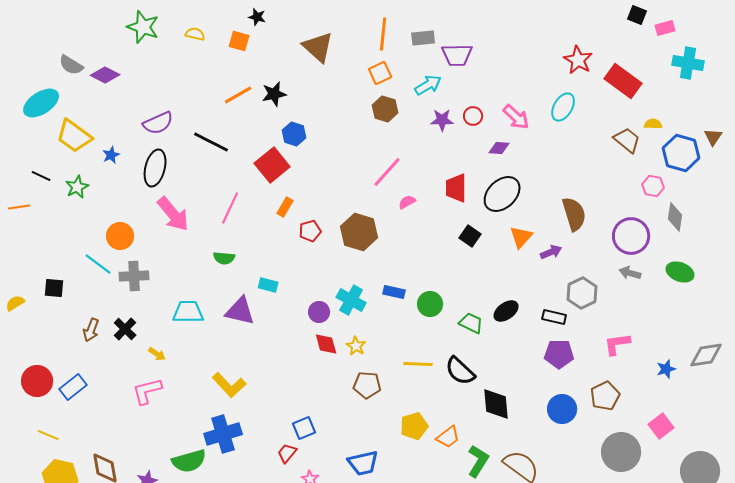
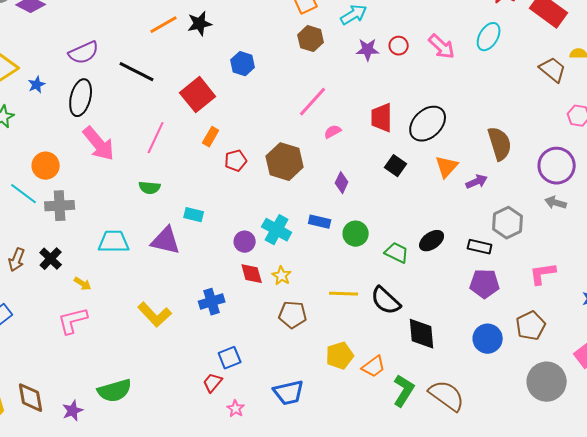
blue hexagon: (294, 134) -> (243, 64), moved
purple diamond: (499, 148) -> (342, 183), moved, turned -70
blue cross: (223, 434) -> (212, 302), moved, size x0.7

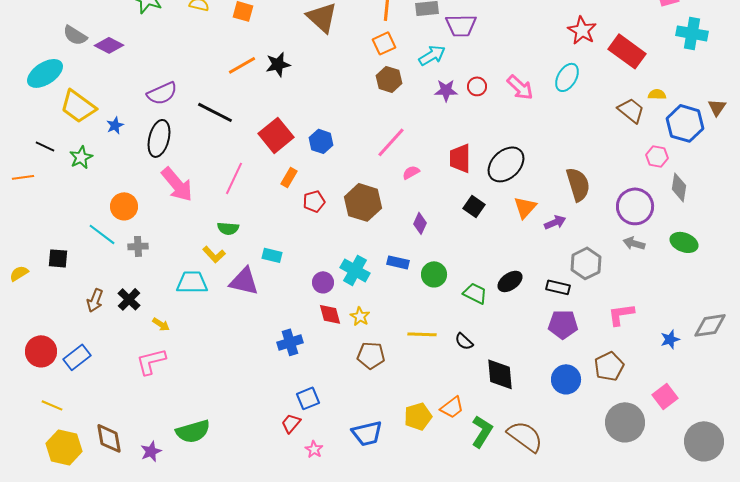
blue hexagon: (243, 64) -> (321, 141), moved
gray cross: (60, 206) -> (138, 246), size x0.7
black semicircle: (386, 301) -> (464, 341), size x0.6
yellow L-shape: (155, 315) -> (214, 254), moved, size x0.7
yellow pentagon: (340, 356) -> (418, 416), moved

